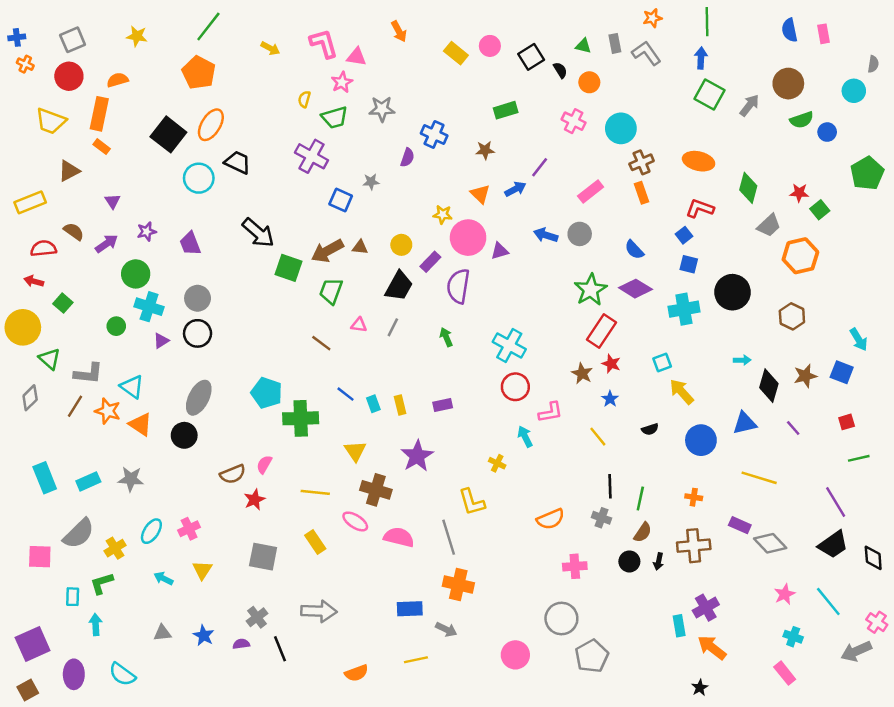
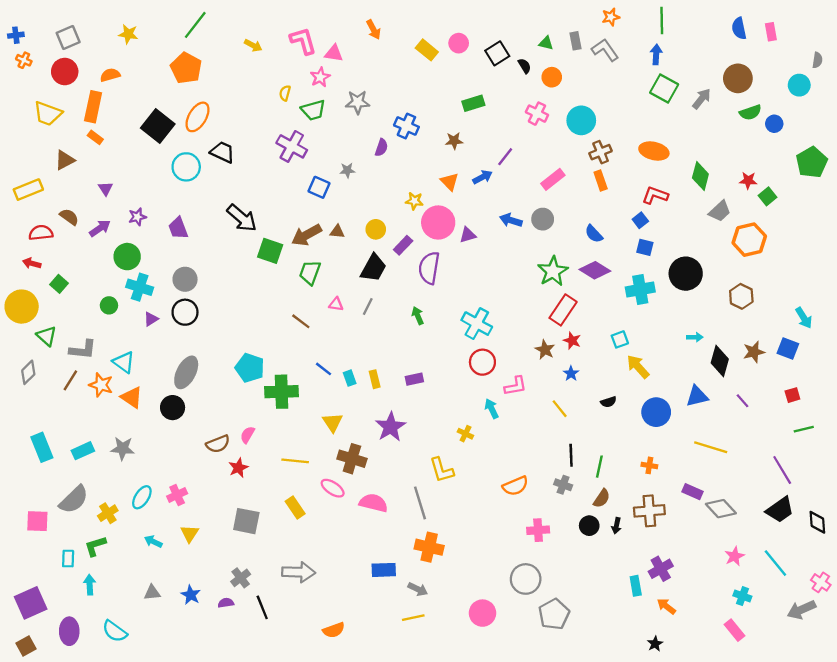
orange arrow: (712, 648) -> (666, 606), size x0.7
yellow line: (416, 660) -> (413, 618), moved

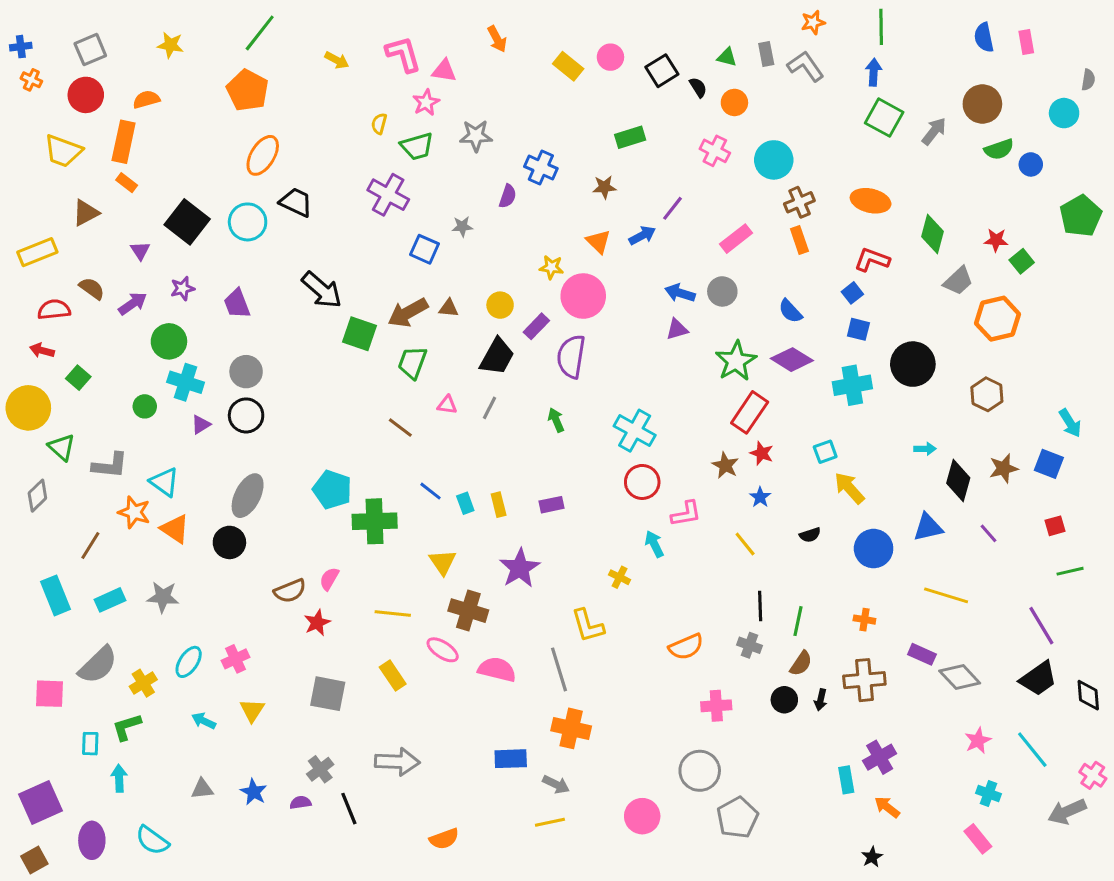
black square: (158, 126) -> (187, 222), moved
purple triangle: (468, 235) -> (677, 329), moved
brown line: (70, 380) -> (90, 545), moved

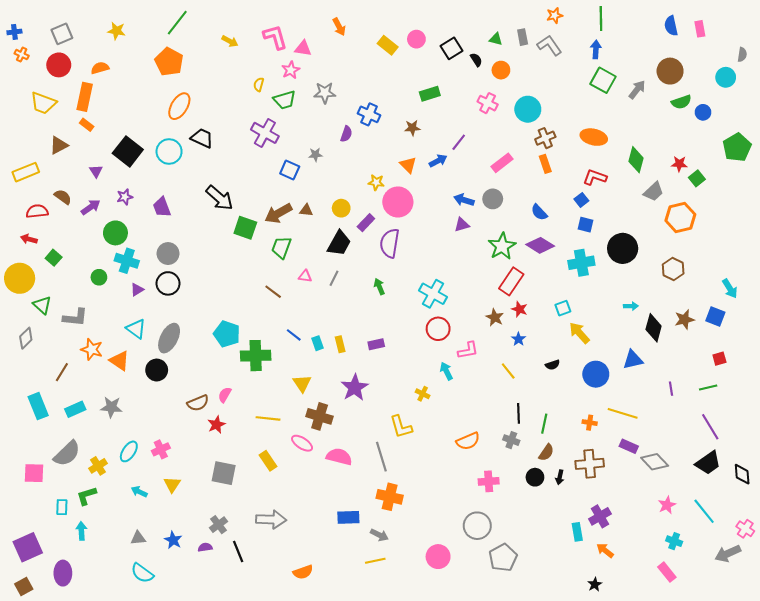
cyan triangle: (164, 482) -> (136, 329), moved
purple line: (988, 533) -> (671, 389), moved, turned 32
green line: (1070, 571) -> (708, 388), moved
yellow line: (946, 595) -> (623, 413), moved
cyan semicircle: (152, 840) -> (142, 573), moved

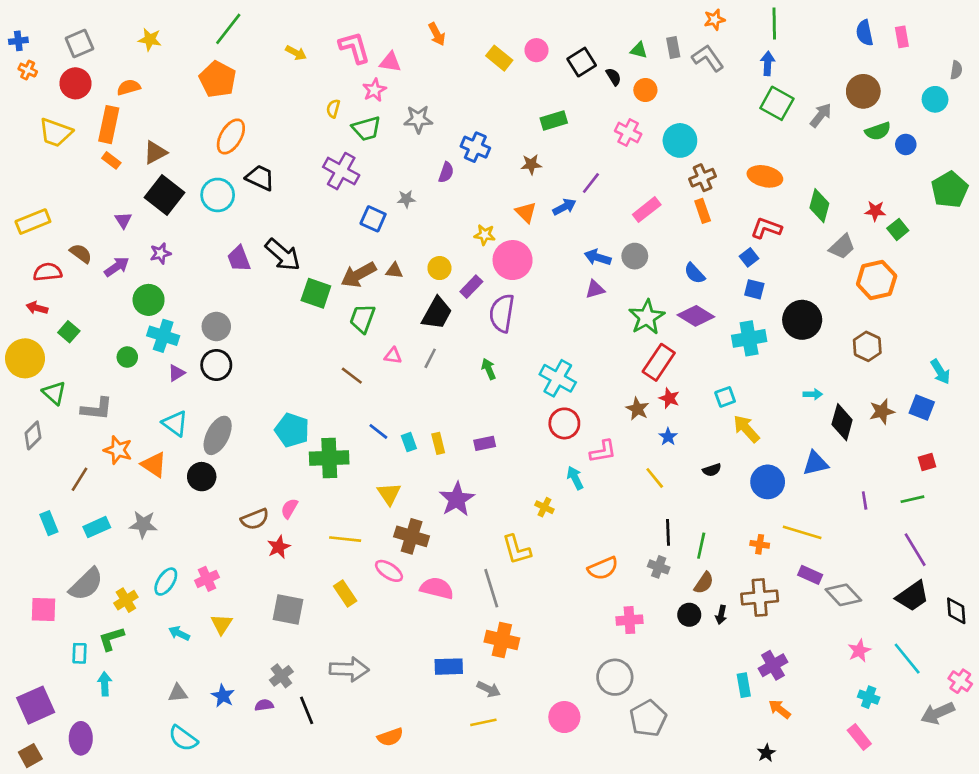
brown triangle: (59, 145) -> (155, 152), moved
purple trapezoid: (162, 207) -> (239, 259), moved
cyan rectangle: (38, 406) -> (49, 523), size x0.7

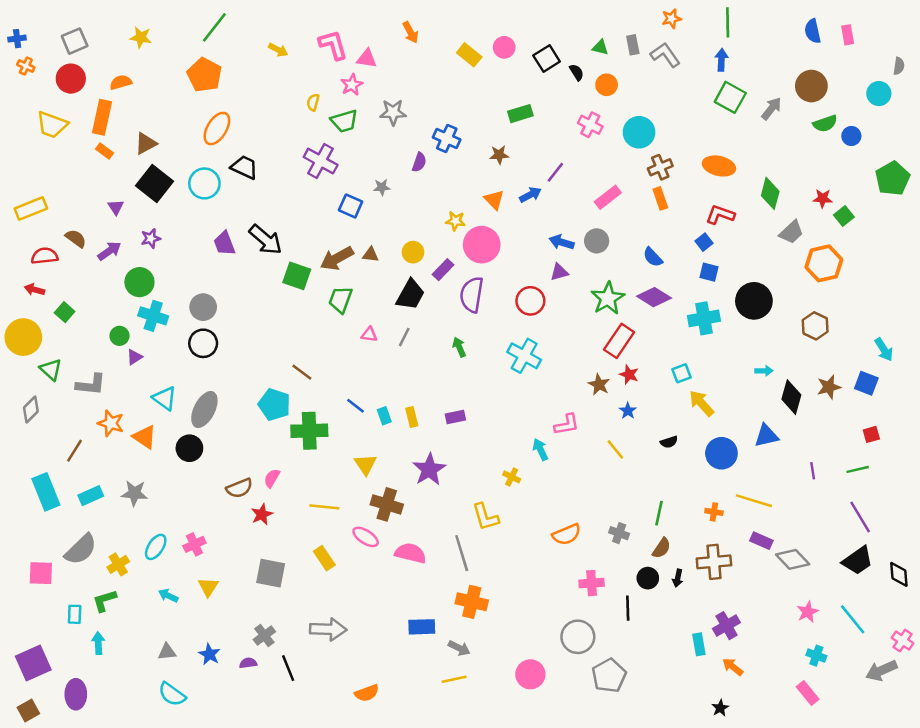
purple triangle: (176, 373) -> (134, 357), moved
brown line: (352, 376) -> (302, 372), moved
red circle: (564, 423) -> (530, 301), moved
cyan rectangle: (49, 523) -> (46, 492), size x1.6
black line: (668, 532) -> (628, 608), moved

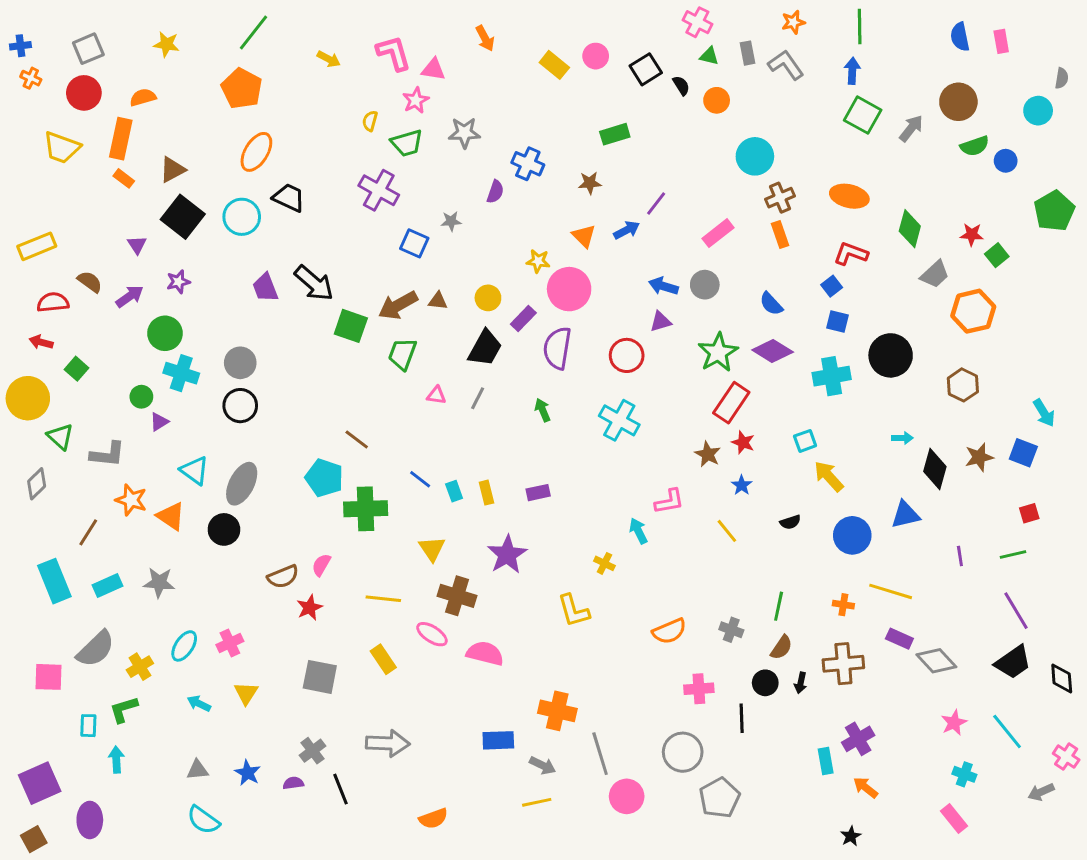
pink cross: (590, 125) -> (697, 22), moved
gray line: (462, 553) -> (600, 754), moved
gray arrow: (881, 671) -> (1041, 792), size x0.7

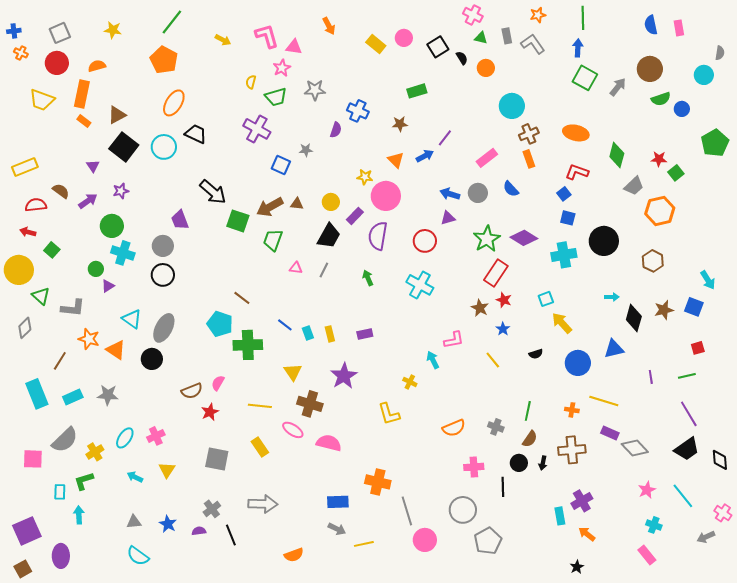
purple trapezoid: (265, 288) -> (180, 220), moved
blue semicircle: (771, 304) -> (511, 189), moved
gray arrow: (543, 765) -> (337, 529), moved

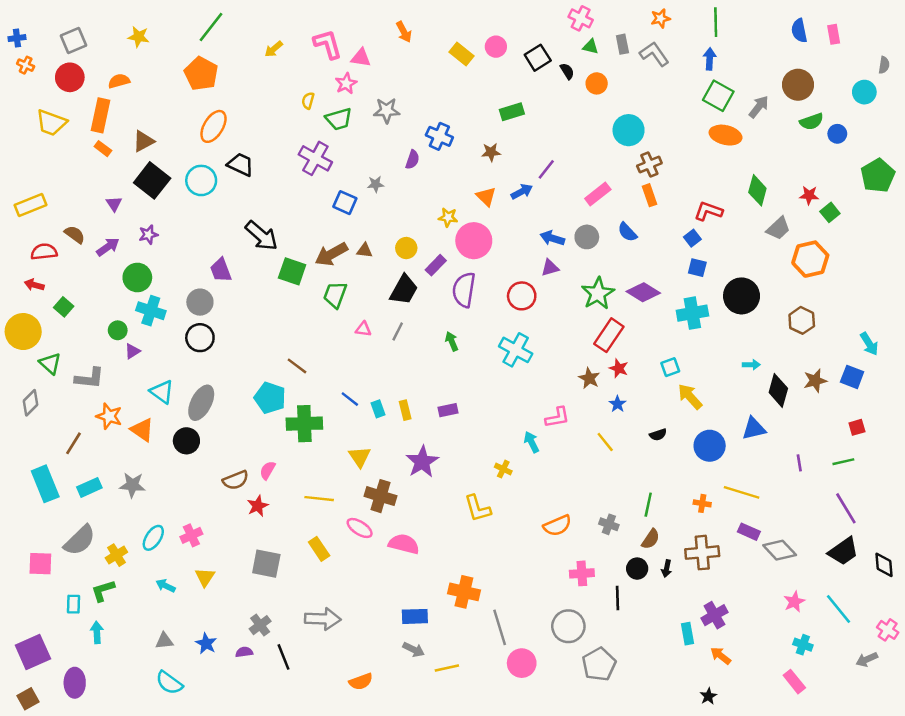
yellow arrow: (223, 40) -> (274, 49), turned 112
orange ellipse: (576, 133) -> (726, 135), moved

